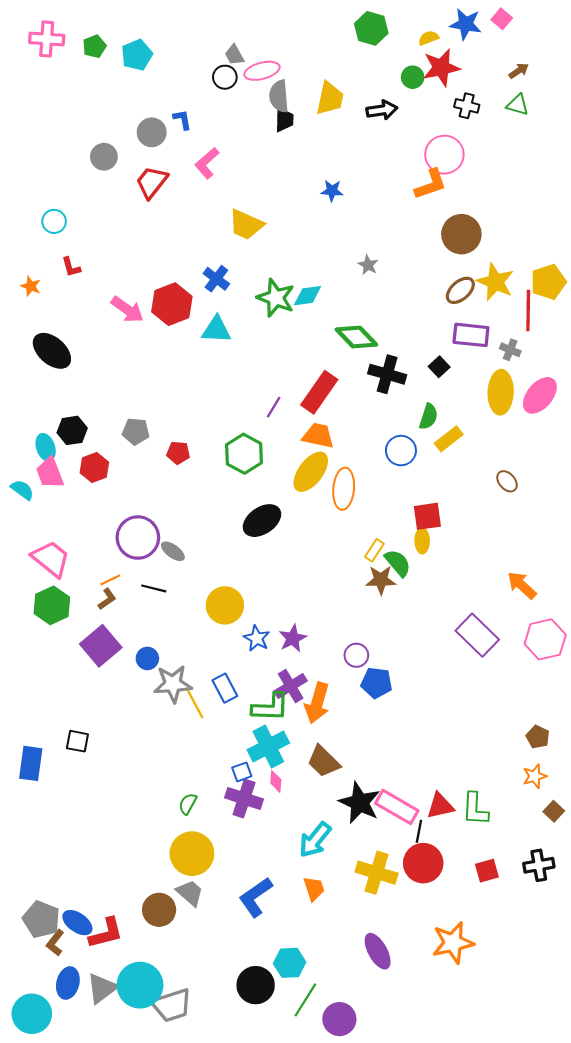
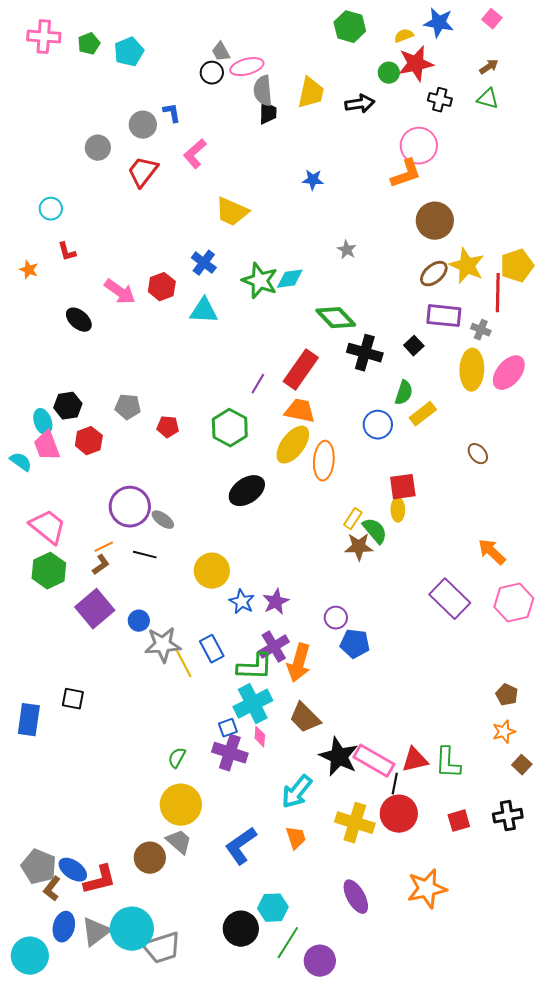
pink square: (502, 19) -> (492, 19), moved
red hexagon: (172, 304) -> (162, 287), size x0.7
black ellipse: (52, 351) -> (79, 320), moved, size x0.7

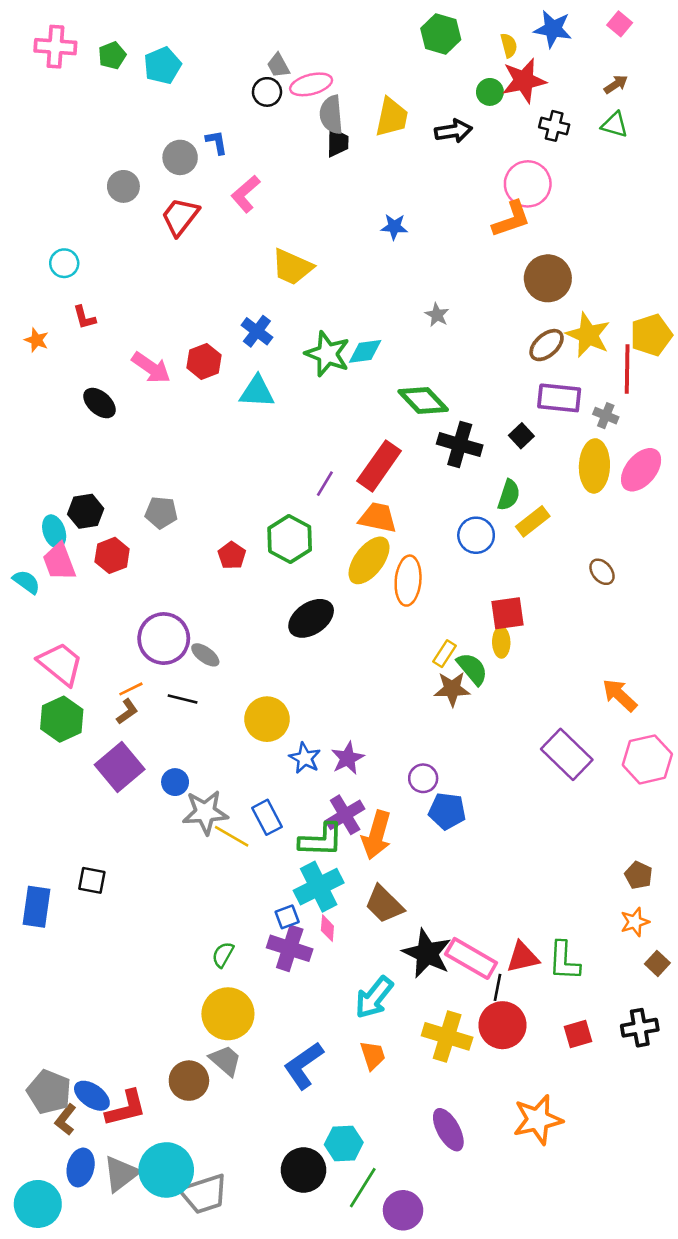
yellow semicircle: (404, 36) -> (509, 45), turned 96
red pentagon: (168, 427) -> (232, 555), moved, turned 30
yellow line: (184, 664) -> (232, 836), turned -32

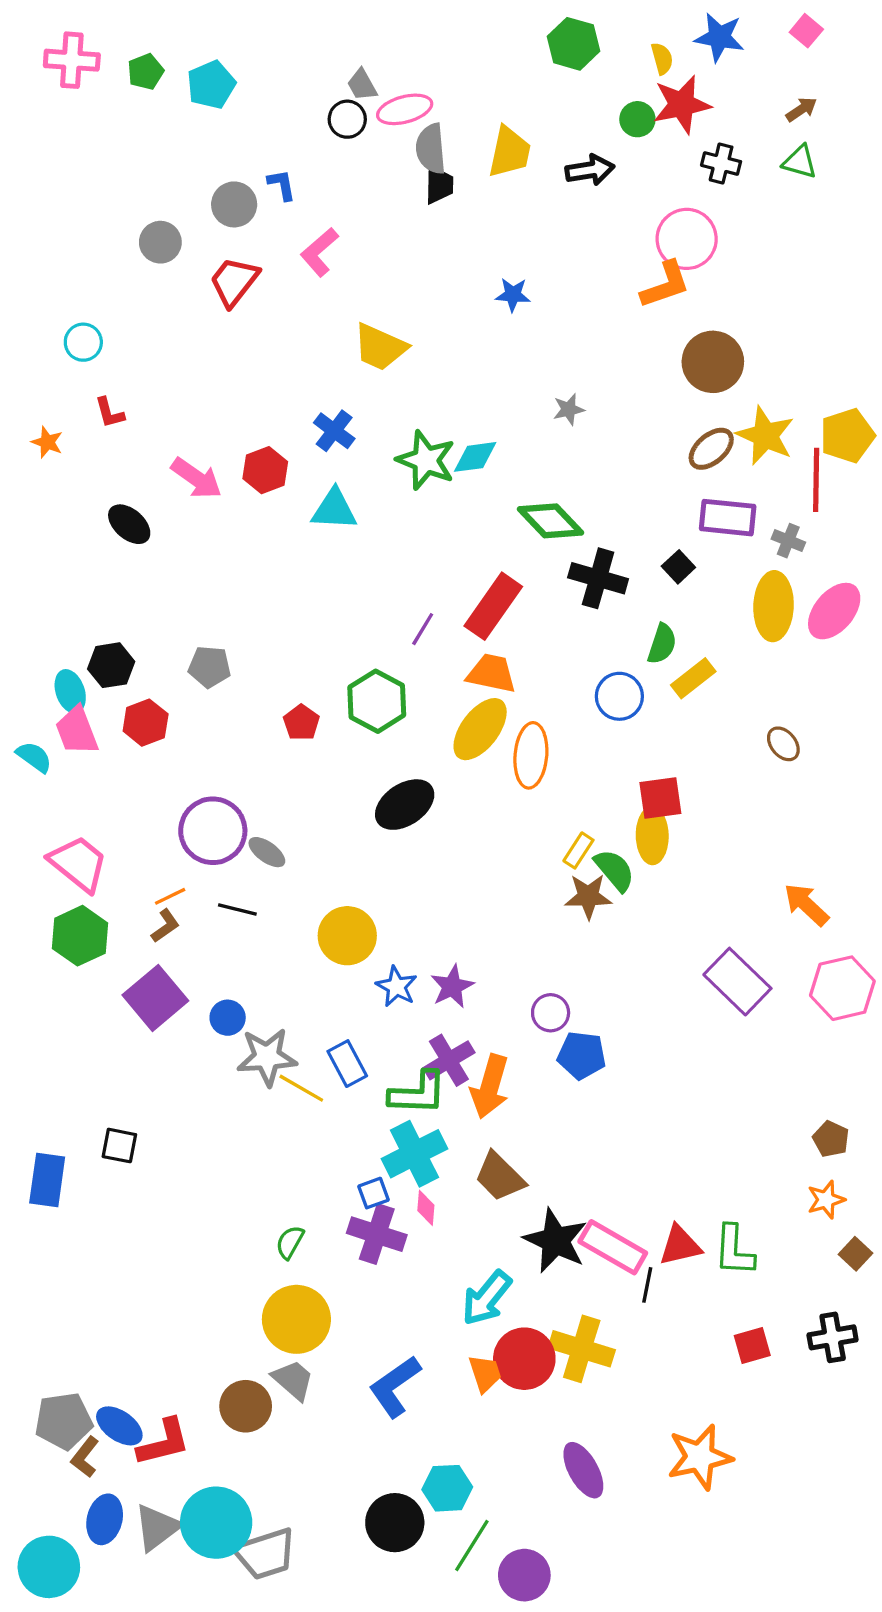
gray star: (437, 315) -> (569, 409), turned 30
yellow ellipse: (501, 642) -> (652, 836), size x1.4
red circle: (502, 1025) -> (524, 1359), moved
gray pentagon: (49, 1092) -> (64, 1421), turned -30

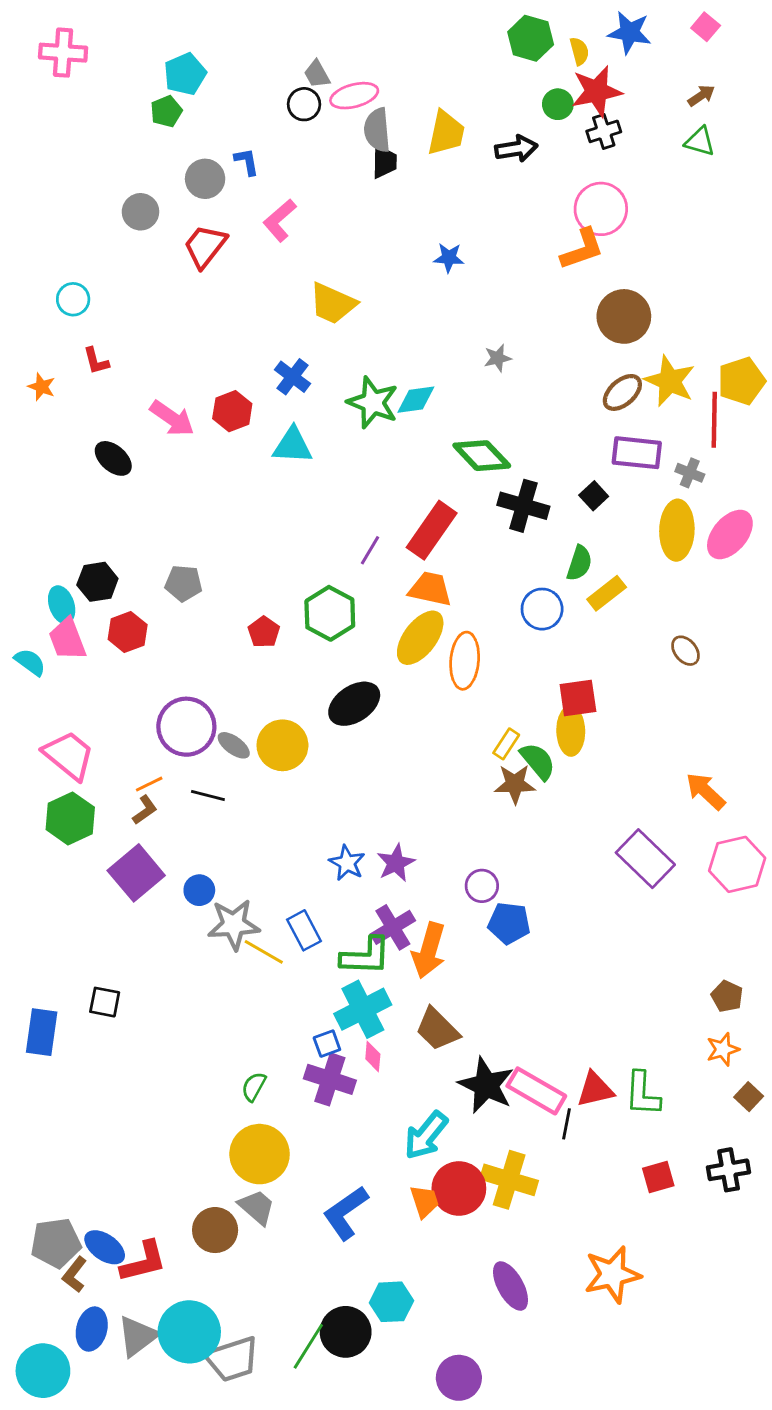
green hexagon: (574, 44) -> (531, 38), moved
green pentagon: (146, 72) -> (166, 111), moved
black cross: (721, 163) -> (604, 131), moved, turned -32
yellow circle: (347, 936) -> (282, 745), moved
green line: (472, 1546) -> (308, 1346), moved

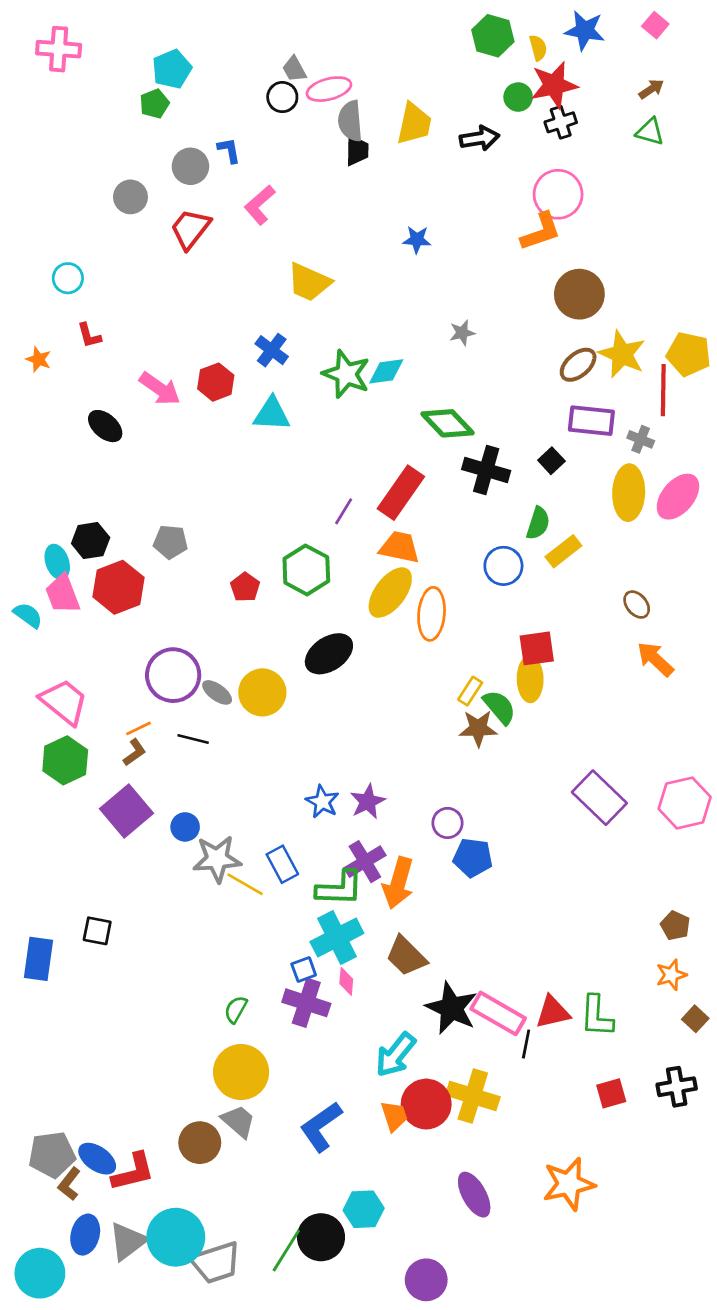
yellow pentagon: (741, 381) -> (689, 354), turned 30
red hexagon: (128, 632) -> (119, 587), size x1.4
orange arrow: (706, 791) -> (655, 659), moved

